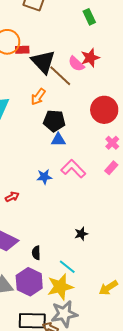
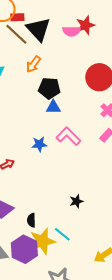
pink semicircle: (76, 64) -> (71, 31), turned -42
brown line: (60, 76) -> (16, 34), moved
yellow star: (60, 287) -> (42, 241), moved

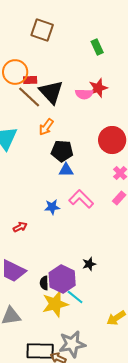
purple hexagon: (24, 249) -> (62, 279), moved

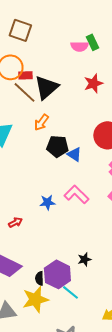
brown square: (42, 30) -> (20, 30), moved
black triangle: (51, 92) -> (46, 87), turned 32
pink semicircle: (84, 94) -> (79, 46), moved
blue triangle: (66, 170) -> (74, 154), moved, turned 35
yellow star: (55, 304) -> (35, 299), moved

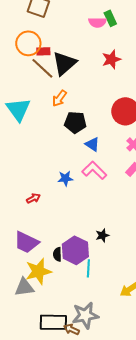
blue triangle: (74, 154) -> (92, 144), moved
cyan line: (70, 292) -> (88, 268), turned 54
yellow star: (35, 299) -> (38, 271), moved

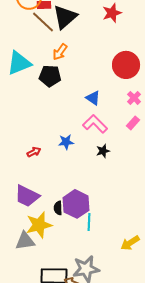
cyan triangle: (18, 109) -> (19, 63), turned 44
black pentagon: (75, 122) -> (50, 76), moved
blue star: (65, 178) -> (66, 142), moved
black star: (102, 235) -> (103, 151), moved

